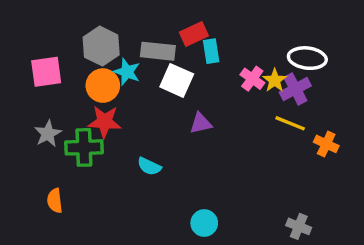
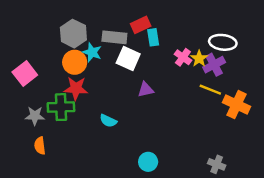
pink square: (46, 72) -> (25, 73), moved, turned -30
gray star: (48, 134) -> (35, 116), moved, turned 30
orange cross: (326, 144) -> (236, 105), size x1.5

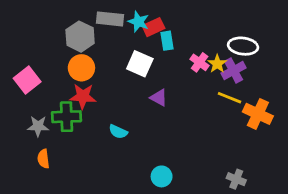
gray rectangle: (114, 37) -> (110, 19), moved
cyan star: (92, 52) -> (138, 22), moved
purple triangle: (146, 90) -> (159, 98), turned 42

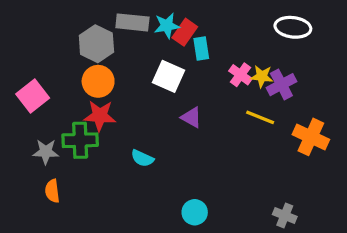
cyan star: (138, 22) -> (167, 26), turned -30
red rectangle: (153, 27) -> (185, 32), turned -30
white ellipse: (243, 46) -> (293, 27), moved
yellow star: (217, 64) -> (262, 76), turned -30
yellow line: (229, 98) -> (260, 117), moved

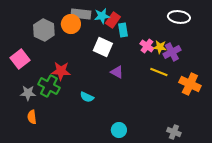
gray hexagon: (96, 44) -> (44, 30), moved
orange circle: (98, 81) -> (71, 24), moved
green cross: (80, 140) -> (49, 86), turned 30

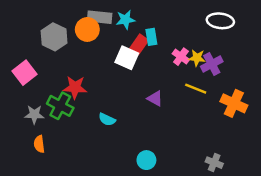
red rectangle: (113, 20) -> (139, 44), moved
purple triangle: (117, 72) -> (155, 98), moved

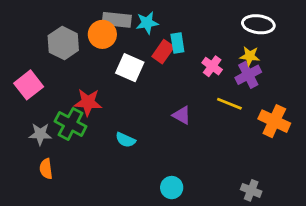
white square: (127, 58) -> (130, 68), moved
yellow star: (197, 58) -> (250, 56), moved

